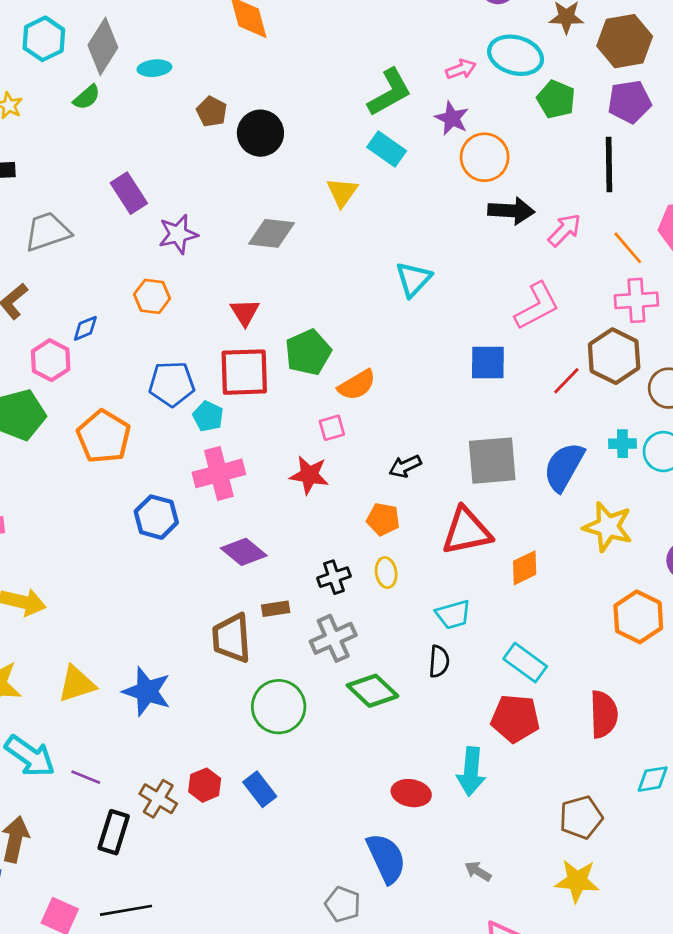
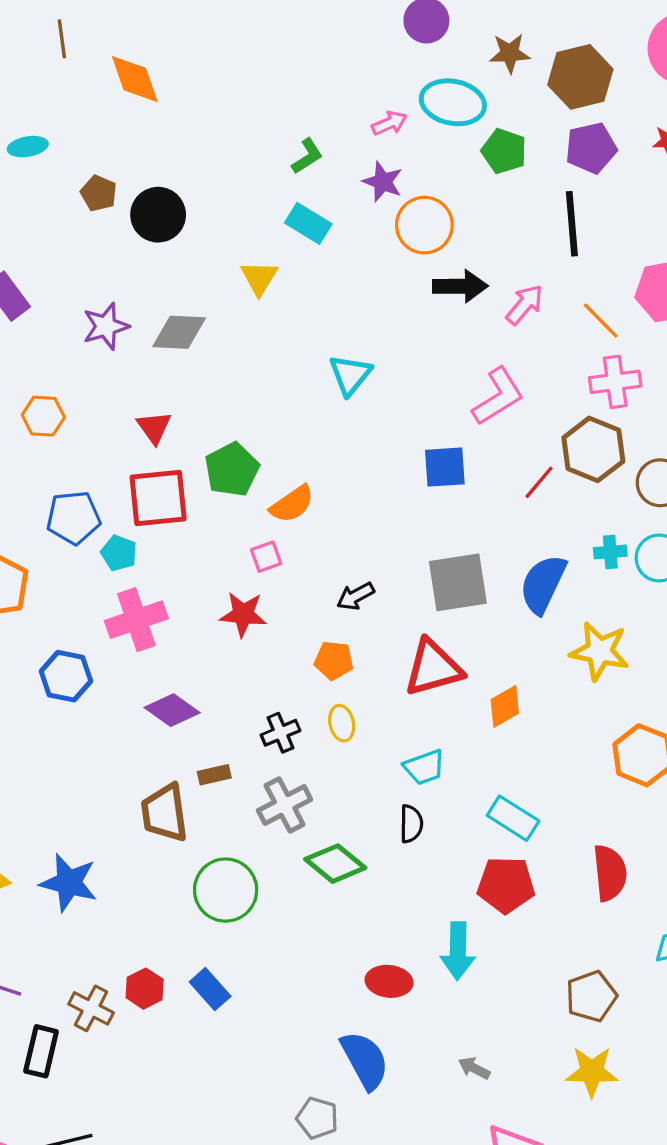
green L-shape: (390, 92) -> (307, 156), size x0.6
purple star: (178, 234) -> (106, 326), moved

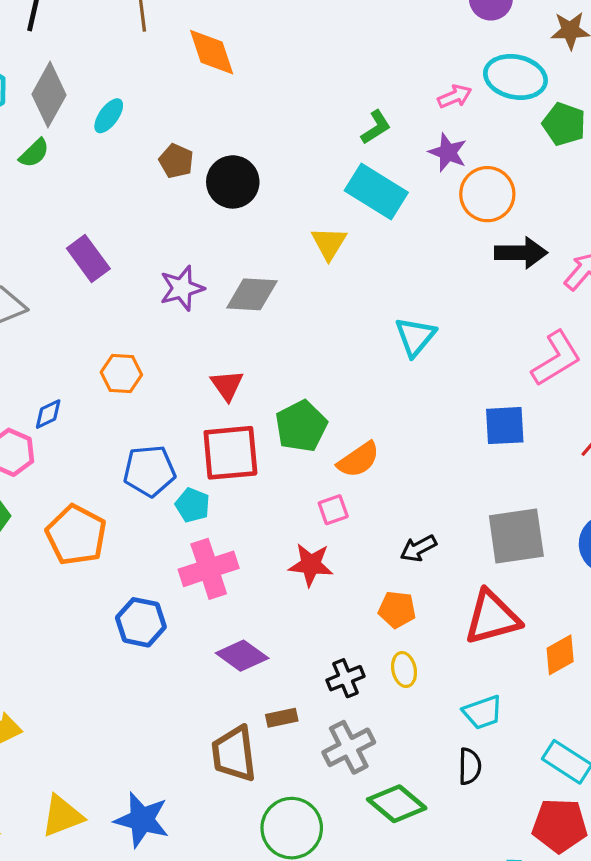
cyan ellipse: (28, 147) -> (109, 116), turned -45
cyan rectangle: (308, 223) -> (376, 191), size x1.4

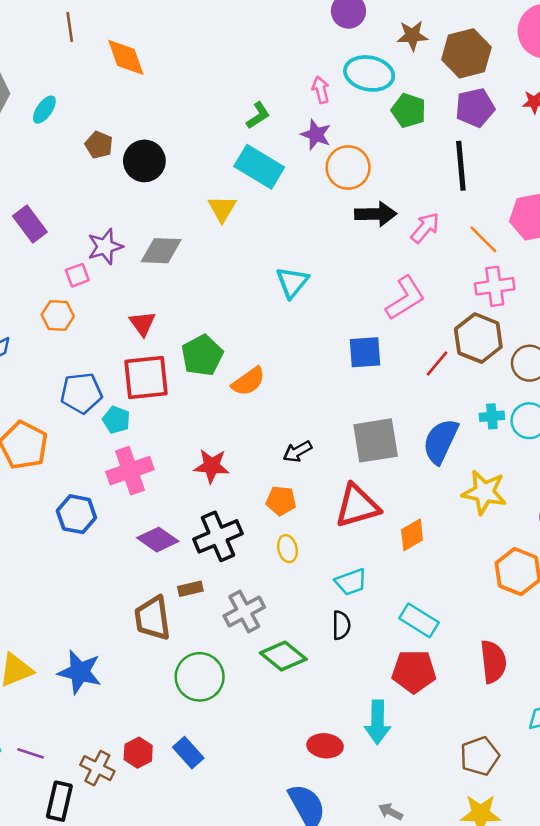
pink arrow: (455, 96) -> (321, 90), turned -80
pink square: (333, 510) -> (77, 275), moved
black cross: (345, 678) -> (218, 536), moved, size x1.6

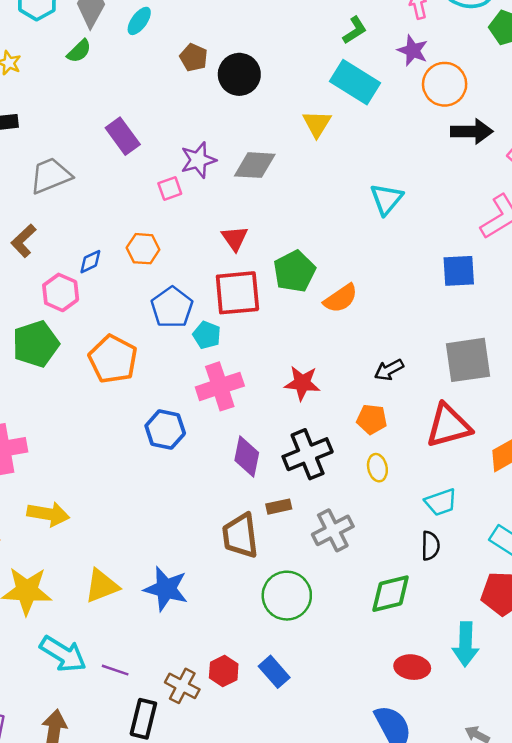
orange hexagon: (58, 315) -> (143, 249), moved
blue pentagon: (81, 393) -> (172, 307), turned -30
purple diamond: (158, 540) -> (247, 456), turned 66
green diamond: (283, 656) -> (391, 594), moved, turned -54

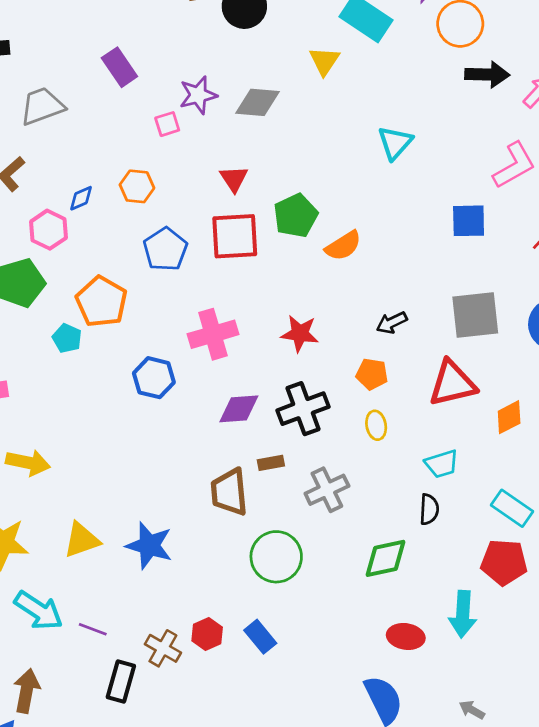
cyan pentagon: (207, 335) -> (67, 338), moved
purple diamond: (247, 456) -> (239, 409), turned 72

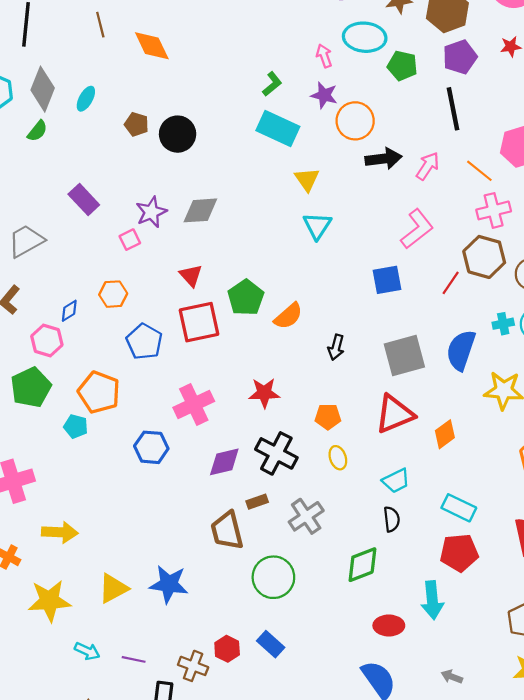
yellow triangle: (324, 61) -> (307, 179), moved
black arrow: (392, 323) -> (336, 347), moved, turned -40
black cross: (303, 409) -> (276, 453), turned -33
cyan arrow: (39, 611) -> (87, 651), size x0.6

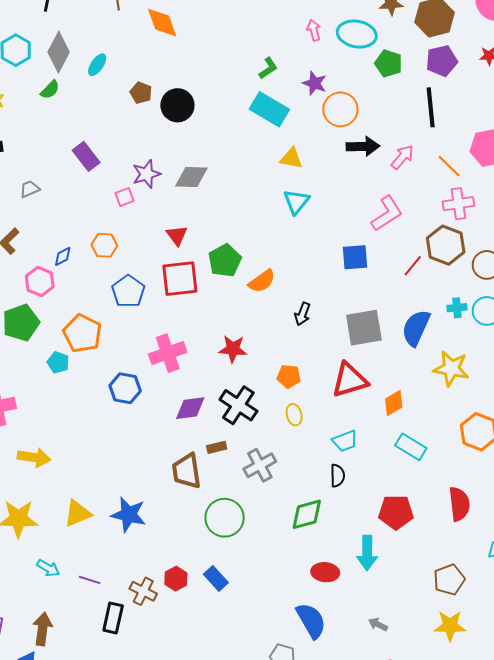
pink arrow: (324, 56) -> (314, 30), moved
yellow triangle: (307, 179) -> (291, 158), turned -50
gray trapezoid: (26, 241) -> (30, 189), size x0.6
cyan rectangle: (459, 508) -> (411, 447), moved

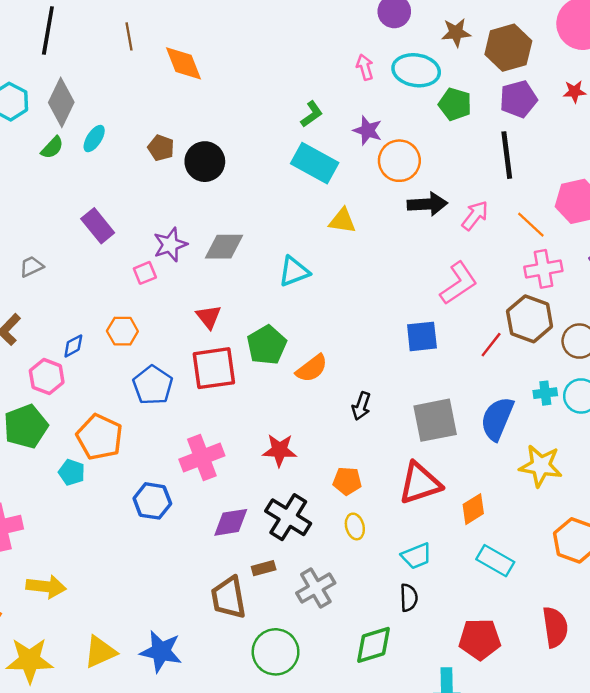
cyan ellipse: (97, 65) -> (94, 139), moved
cyan triangle: (296, 202) -> (294, 271), moved, turned 32

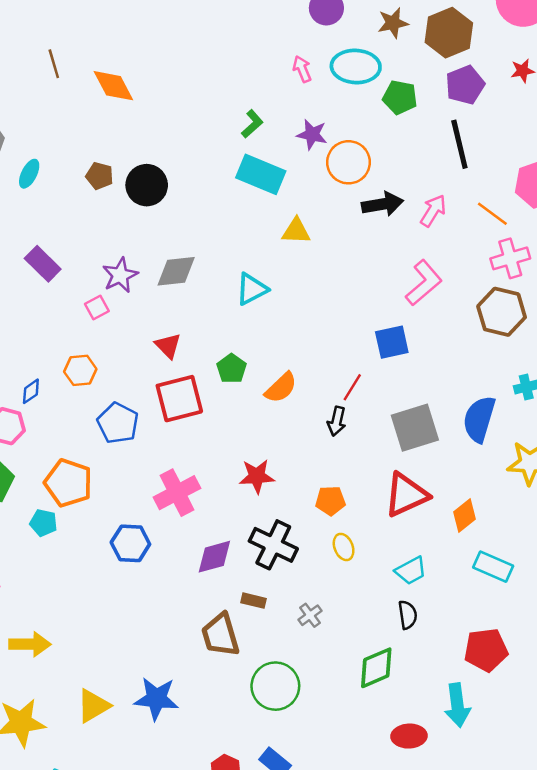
green pentagon: (267, 345) -> (232, 369), size x0.7
red line: (491, 345) -> (352, 387), moved
brown rectangle: (264, 568) -> (254, 601), turned 35
gray cross: (316, 588) -> (310, 615), size x0.6

